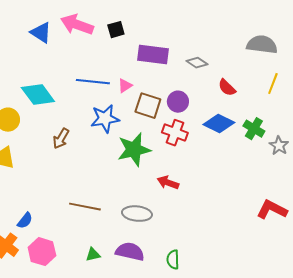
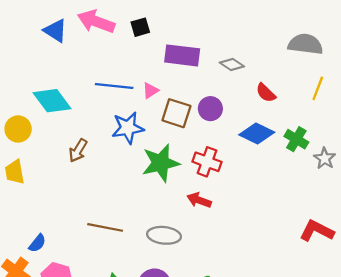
red cross: (175, 133) -> (207, 162), moved

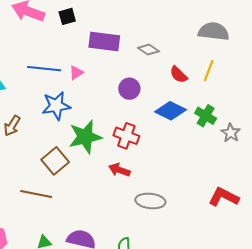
yellow line: (318, 88) -> (209, 71), moved
brown square: (176, 113) -> (55, 161), moved, turned 32
gray ellipse: (164, 235) -> (150, 201), moved

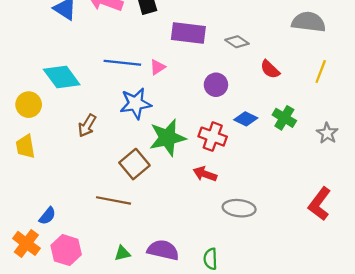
yellow line: (209, 71) -> (321, 72), moved
blue diamond: (170, 111) -> (246, 119), moved, size x0.7
green cross: (206, 116) -> (284, 118), moved
red L-shape: (224, 197) -> (320, 204), turned -80

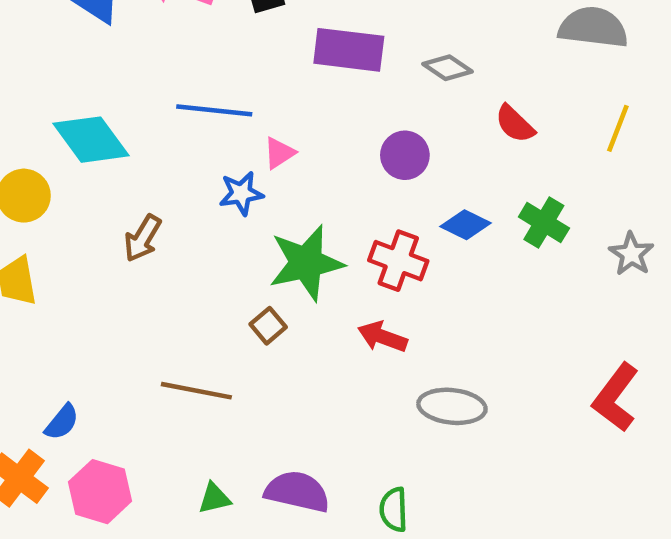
pink triangle: (158, 67) -> (279, 153), moved
blue star: (136, 103) -> (241, 193), size x0.7
brown square: (134, 164) -> (268, 326), moved, size x0.6

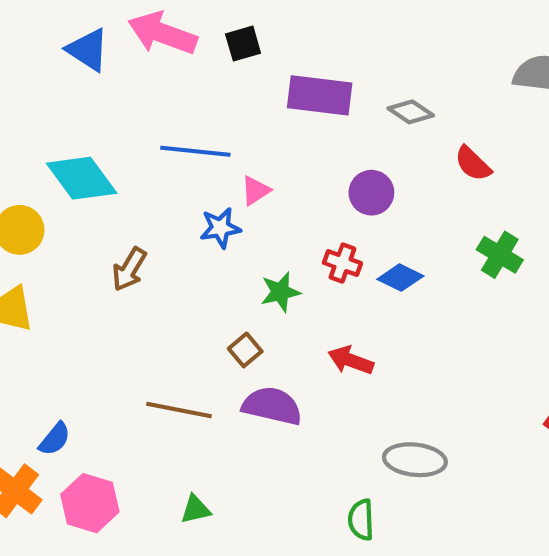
blue diamond: (465, 225) -> (400, 278), moved
red cross: (398, 261) -> (342, 263), moved, size x0.7
green star: (306, 263) -> (280, 292), size x0.6
gray ellipse: (452, 406) -> (415, 460), moved
purple semicircle: (297, 492) -> (272, 406), moved

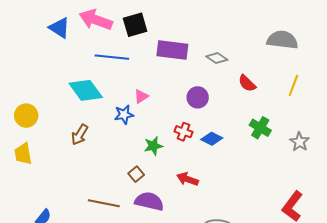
black square: (243, 44) -> (135, 25), size x1.4
blue line: (195, 151) -> (112, 57), moved
cyan diamond: (82, 178) -> (86, 90), moved

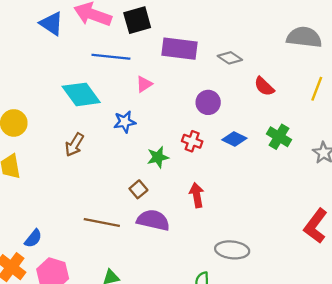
pink triangle: (141, 96) -> (144, 84), moved
blue diamond: (212, 139) -> (234, 139), moved
red arrow: (188, 179) -> (197, 195), turned 60

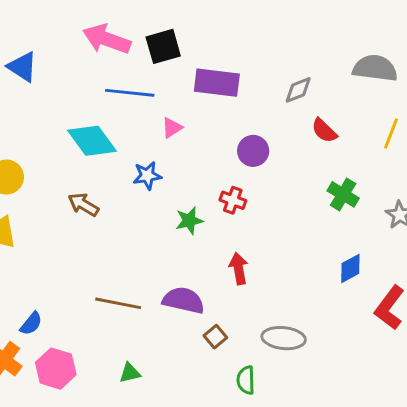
blue triangle: (51, 24) -> (22, 67), moved
gray diamond: (230, 58) -> (298, 90), moved, turned -55
blue diamond: (234, 139) -> (350, 268), moved, turned -55
brown arrow: (74, 145) -> (83, 205), turned 90
brown square: (138, 189) -> (215, 337), moved

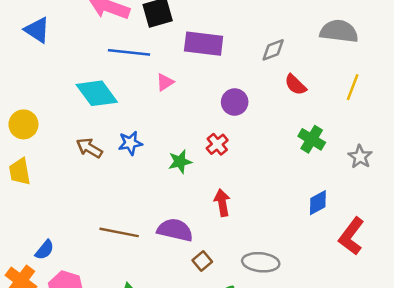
blue star: (147, 176) -> (130, 143), moved
red cross: (233, 200) -> (217, 144), turned 30

